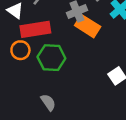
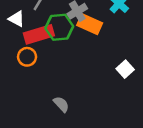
green hexagon: (51, 58) -> (59, 27), moved

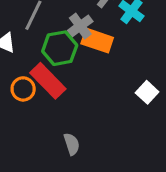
red rectangle: (39, 34) -> (48, 81), moved, turned 68
gray semicircle: (61, 104) -> (72, 144), turned 30

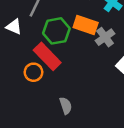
gray cross: (80, 26) -> (105, 37), moved
orange circle: (23, 89) -> (33, 72), moved

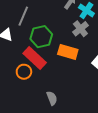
orange rectangle: (86, 25) -> (68, 52), moved
gray cross: (105, 37) -> (80, 29), moved

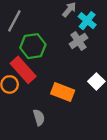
orange rectangle: (68, 52) -> (63, 92), moved

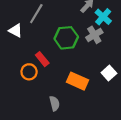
green hexagon: (33, 46) -> (66, 38), moved
red rectangle: (23, 70) -> (42, 59), size x0.6

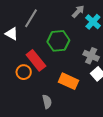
gray cross: (94, 35) -> (91, 56), moved, turned -35
red rectangle: (42, 59) -> (36, 60), size x1.5

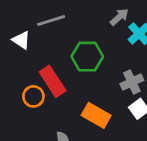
gray line: (31, 18) -> (51, 21), turned 36
gray cross: (91, 56) -> (132, 82), turned 35

